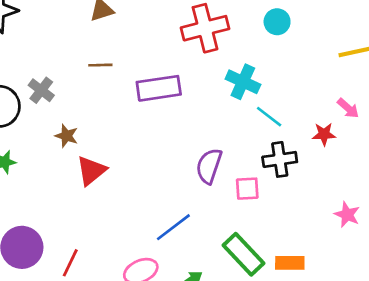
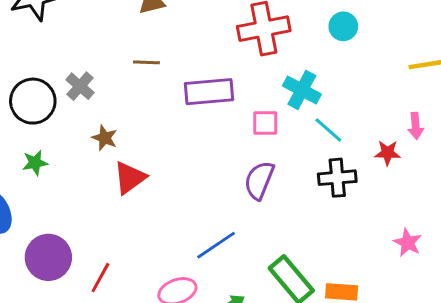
pink arrow: (348, 108) -> (416, 126), turned 40
pink square: (247, 189) -> (265, 123), moved

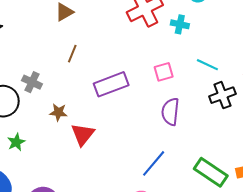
brown line: (146, 62) -> (72, 54), turned -54
cyan cross: (302, 90) -> (180, 24), moved, size x0.7
purple rectangle: (209, 92) -> (111, 84), moved

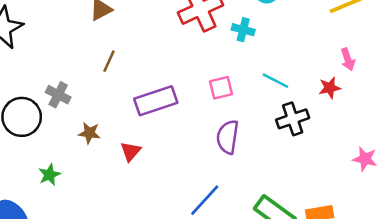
red triangle: (83, 134) -> (131, 151), moved, size x0.7
green star: (16, 142) -> (49, 175), moved

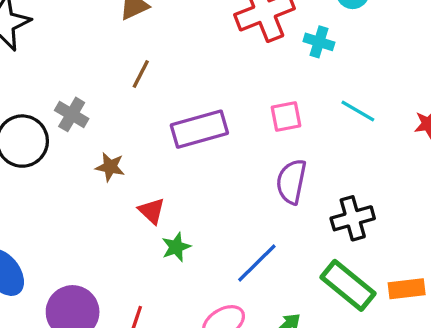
black cross: (293, 119) -> (353, 218), moved
red triangle: (131, 151) -> (152, 211), moved, turned -30
green star: (49, 175) -> (176, 247), moved

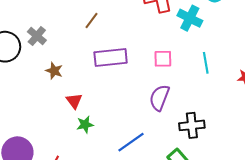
cyan cross: (319, 42) -> (190, 18), size x1.4
brown line: (141, 74) -> (92, 20), moved
cyan line: (358, 111) -> (206, 63), turned 40

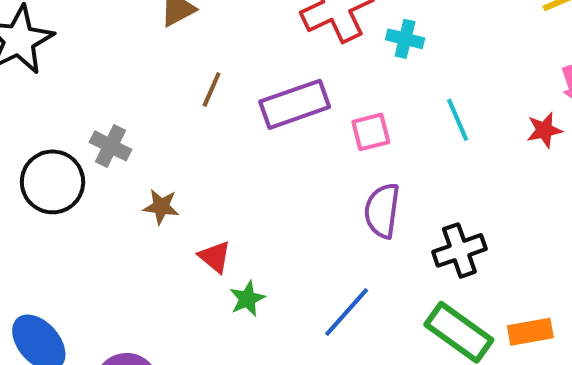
cyan cross: (190, 18) -> (405, 39), size x0.7
purple rectangle: (111, 57) -> (295, 104), moved

